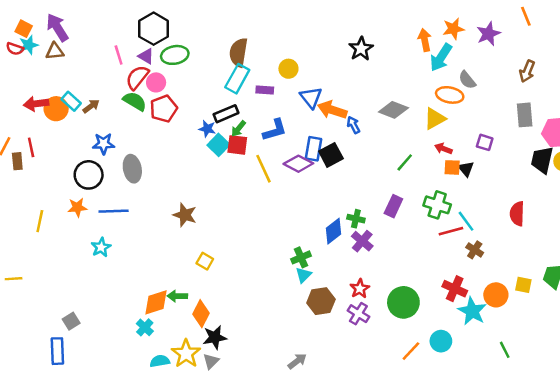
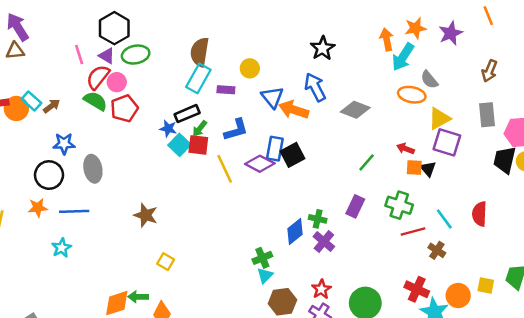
yellow triangle: (435, 119) -> (439, 119), moved
blue arrow: (353, 125) -> (315, 87), moved, size x1.6
purple square: (485, 142) -> (447, 142), size x1.6
cyan line: (466, 221) -> (444, 219), moved

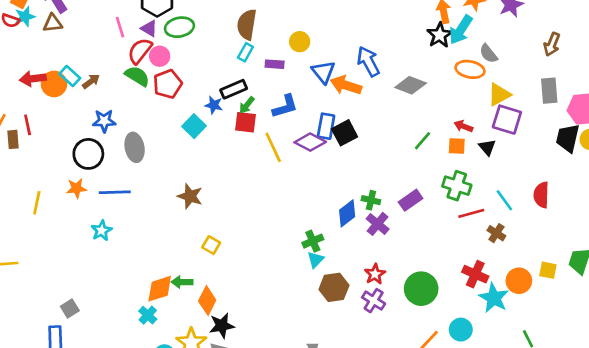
black star: (323, 48) -> (440, 35), moved
cyan rectangle: (198, 78) -> (245, 52), size x0.6
cyan square: (180, 145) -> (194, 126), moved
orange square: (414, 167) -> (457, 146), moved
purple rectangle: (355, 206) -> (411, 200), moved, turned 30

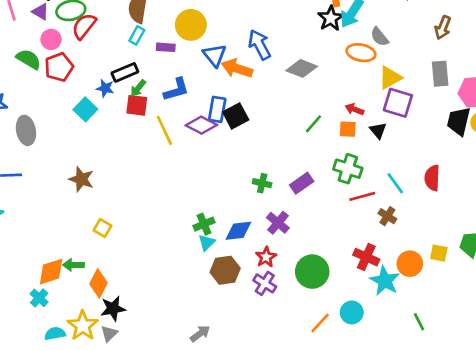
yellow circle: (300, 42) -> (191, 25), size x1.5
red semicircle: (140, 51) -> (84, 26), moved
blue diamond: (347, 213) -> (238, 231), moved, turned 32
purple cross: (378, 224) -> (278, 223), moved

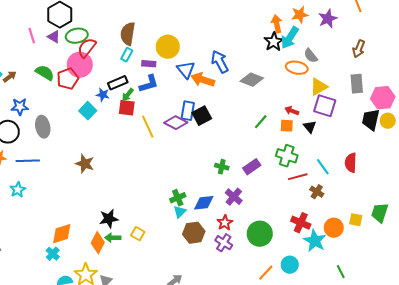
pink circle: (51, 39) -> (80, 65), moved, size x1.6
blue L-shape: (176, 90) -> (149, 84), moved
yellow square: (102, 228) -> (138, 234), moved
green arrow: (73, 265) -> (113, 238), moved
black star: (113, 308) -> (109, 219), moved

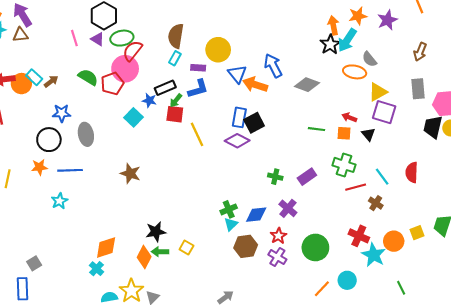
green line: (261, 122) -> (317, 129), turned 56
purple diamond: (176, 123) -> (237, 141), moved
yellow square: (356, 220) -> (417, 233), turned -32

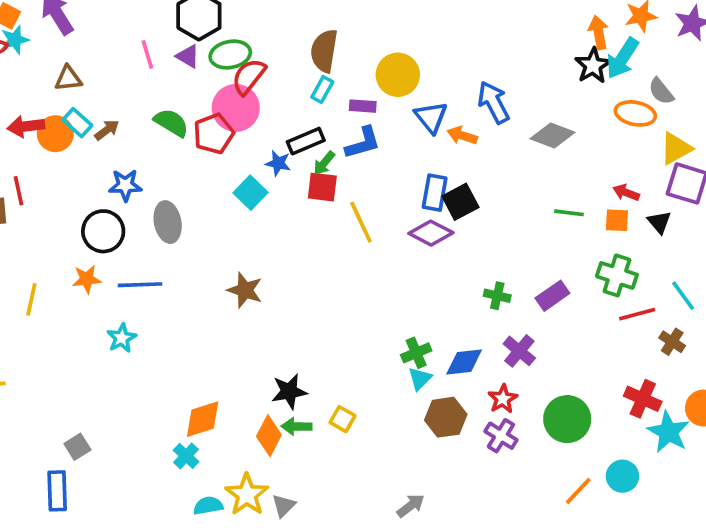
brown triangle: (20, 35) -> (68, 78), moved
orange arrow: (255, 85) -> (462, 136), size x0.7

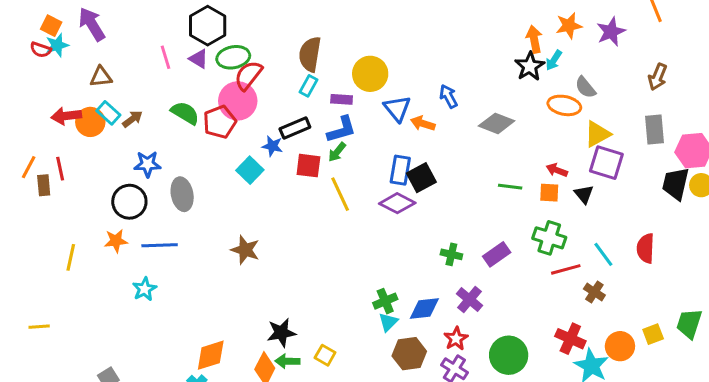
cyan arrow: (622, 58) -> (554, 60), size x0.6
blue arrow: (494, 102) -> (448, 96), size x0.7
green arrow: (324, 163) -> (337, 152), moved

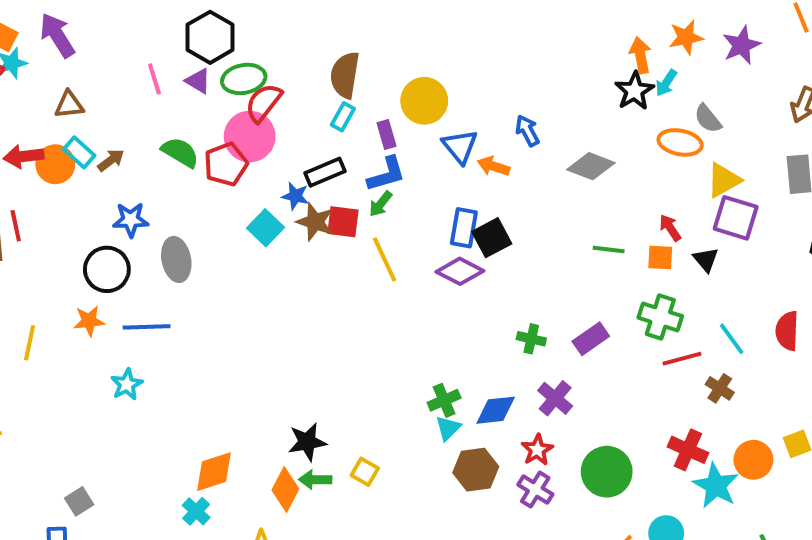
purple rectangle: (342, 99) -> (387, 135), turned 70
red arrow: (557, 170) -> (670, 228), turned 35
brown star: (245, 250) -> (315, 222), moved

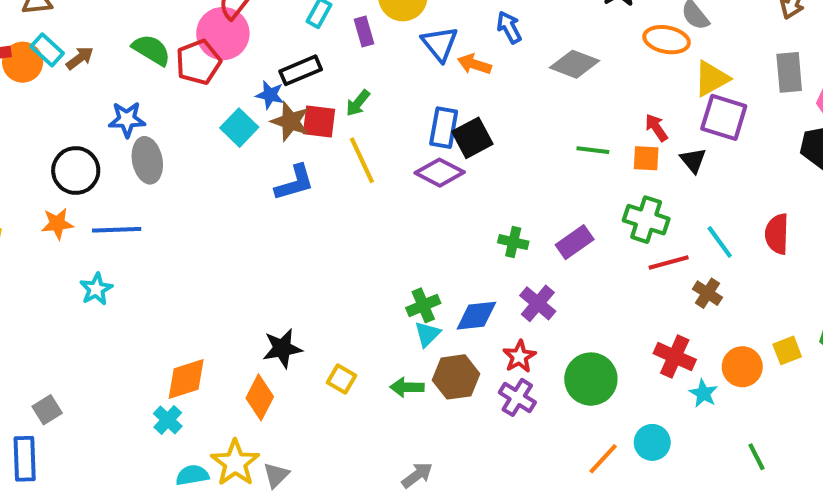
blue L-shape: (387, 174) -> (294, 183), moved
blue star: (131, 220) -> (127, 119), moved
green arrow: (315, 480) -> (407, 387), moved
cyan star: (716, 486) -> (703, 393), size x0.6

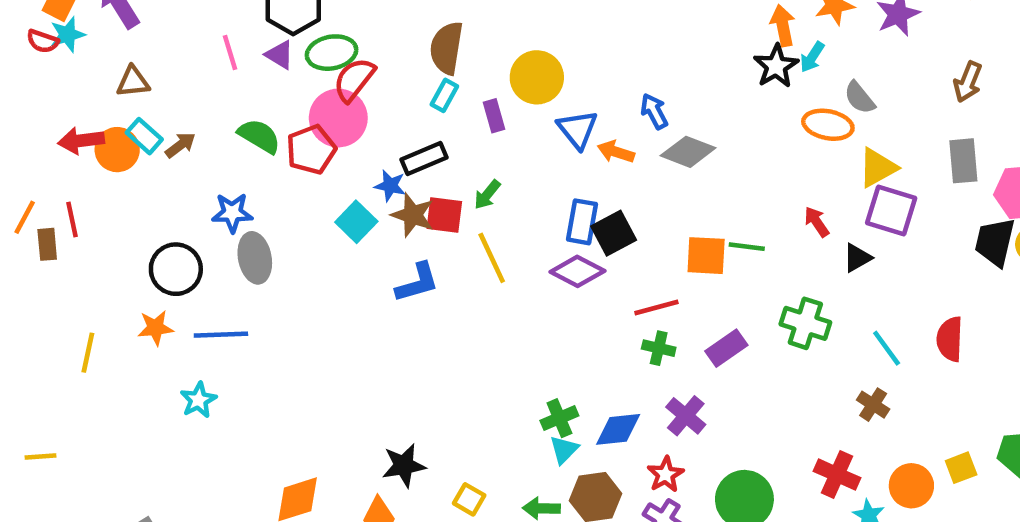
gray diamond: (575, 64) -> (688, 152), moved
orange square: (646, 158) -> (706, 256), moved, size x1.4
black triangle: (693, 160) -> (857, 258), turned 40
red line: (669, 262) -> (656, 308), moved

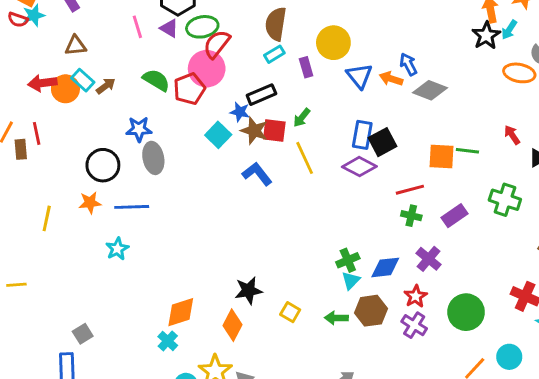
cyan rectangle: (444, 95) -> (274, 54), turned 30
orange arrow: (616, 152) -> (391, 79), moved
blue L-shape: (417, 283) -> (257, 174), turned -112

